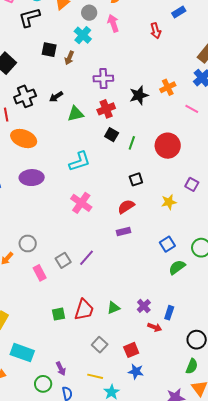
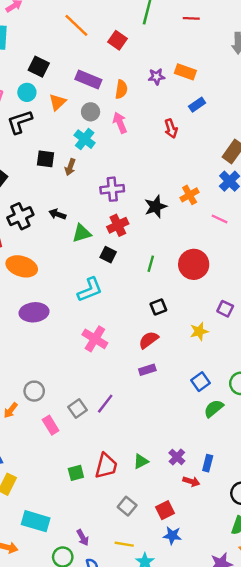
black arrow: (56, 97) -> (57, 214), turned 56
black square: (112, 135) -> (108, 255), moved

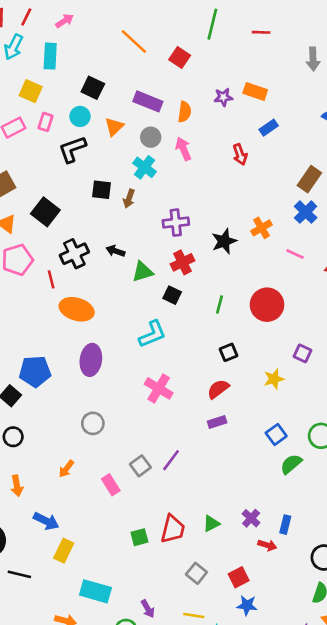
purple ellipse: (34, 312) -> (91, 360), turned -76
gray circle: (34, 391) -> (93, 423), moved

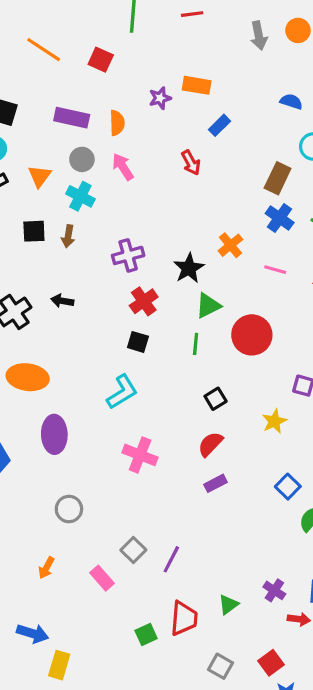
orange triangle: (114, 127) -> (39, 176), moved
green triangle: (143, 272) -> (208, 306), moved
purple line: (171, 460) -> (171, 559), moved

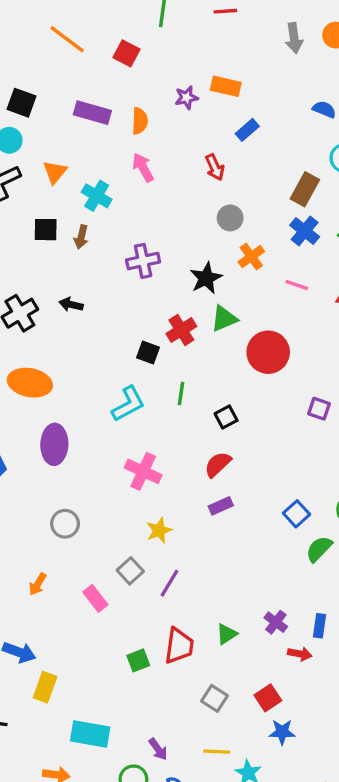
gray circle: (82, 159) -> (230, 218), moved
red cross: (144, 301) -> (181, 330), moved
green line: (196, 344) -> (181, 394), moved
yellow star: (274, 421) -> (159, 530), moved

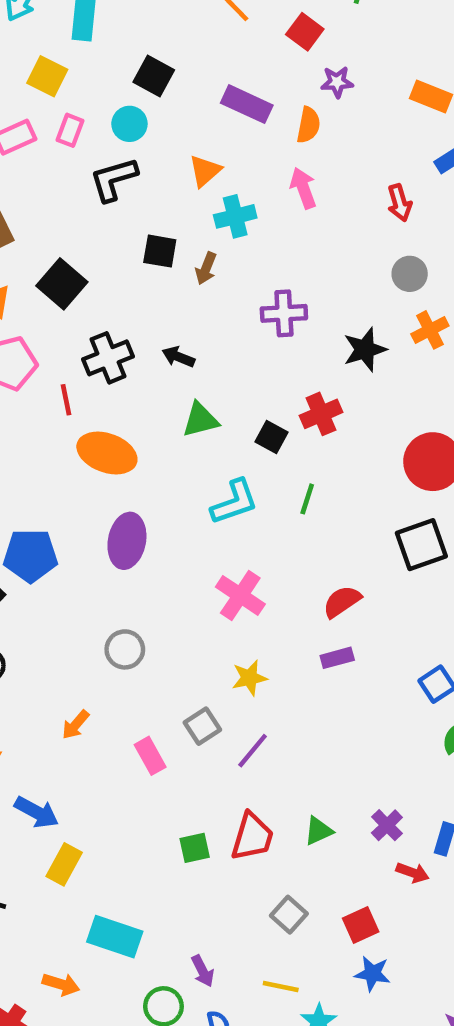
purple star: (186, 98) -> (337, 82), moved
orange triangle: (55, 172) -> (205, 171), moved
cyan cross: (97, 196) -> (235, 216), turned 36
green triangle: (224, 319) -> (200, 420), moved
black square: (226, 417) -> (421, 545), moved, size x1.6

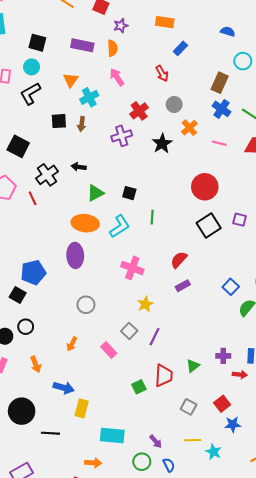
red cross: (321, 414) -> (139, 111), moved
orange ellipse: (107, 453) -> (85, 223), moved
purple cross: (387, 825) -> (223, 356), turned -32

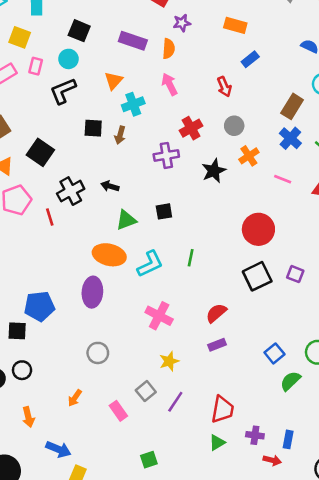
black square: (129, 193) -> (164, 211), moved, turned -32
black square: (18, 295) -> (17, 331), turned -35
red trapezoid: (164, 376) -> (223, 409), moved

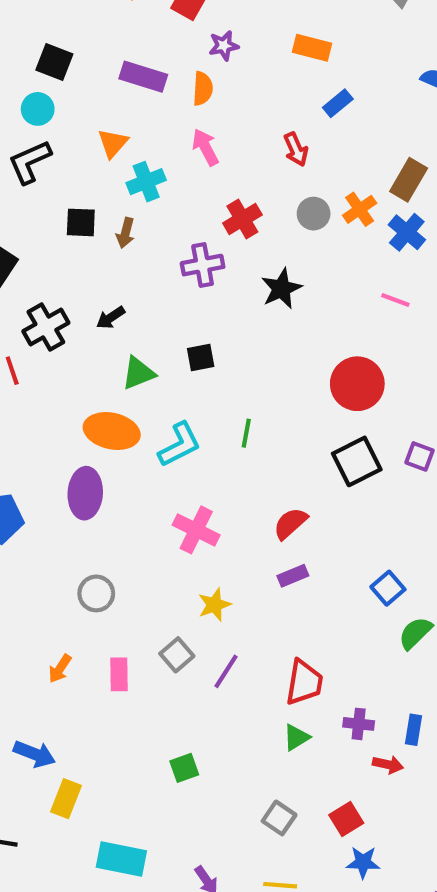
orange cross: (249, 156) -> (360, 209), moved
black arrow: (110, 186) -> (111, 318), turned -48
pink rectangle: (118, 411) -> (119, 674), moved, turned 36

